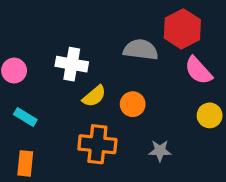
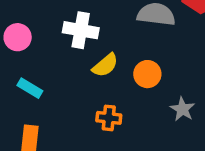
orange cross: (97, 144) -> (109, 118), size x0.6
gray star: (160, 151) -> (182, 109), moved, turned 30

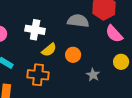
orange cross: (109, 118) -> (38, 75), moved, size x1.5

